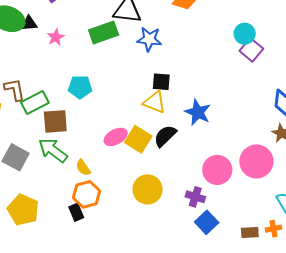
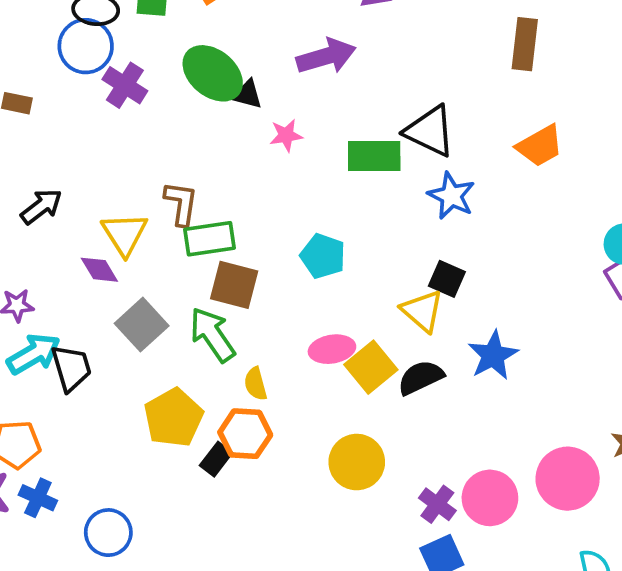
cyan pentagon: (80, 87) -> (323, 256), moved
pink circle: (217, 170) -> (490, 498), moved
yellow pentagon: (23, 210) -> (174, 418), moved
black rectangle: (76, 212) -> (216, 459), turned 42

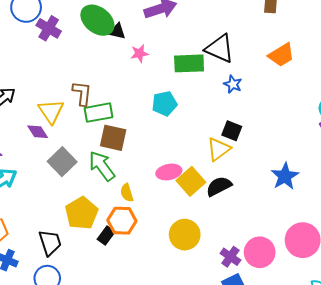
blue star: (451, 196) -> (233, 84), size x0.7
cyan pentagon: (323, 256) -> (164, 104), moved, turned -30
yellow triangle: (422, 311) -> (219, 149), turned 45
blue star: (493, 355) -> (285, 176), moved
black trapezoid: (71, 368) -> (50, 243), moved

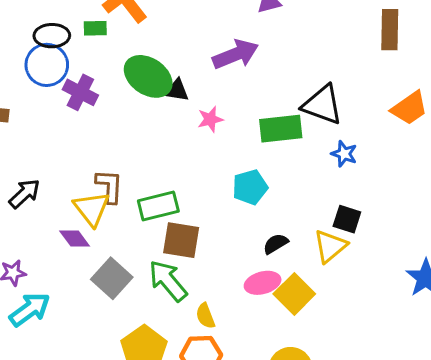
brown L-shape: (82, 93) -> (109, 186), moved
black semicircle: (219, 186) -> (276, 244), moved, size x0.7

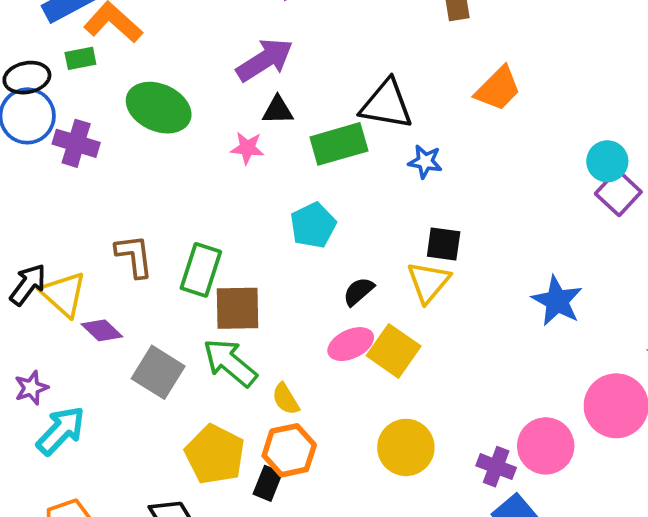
black triangle: (177, 90) -> (278, 110), moved
pink star: (210, 119) -> (247, 148), turned 30
green rectangle: (158, 206) -> (201, 270), turned -48
yellow triangle: (92, 209) -> (63, 294), moved

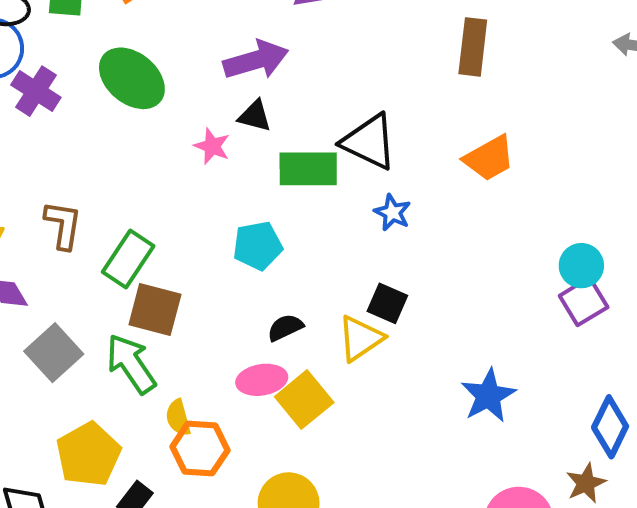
orange hexagon: (289, 450) -> (200, 448), moved

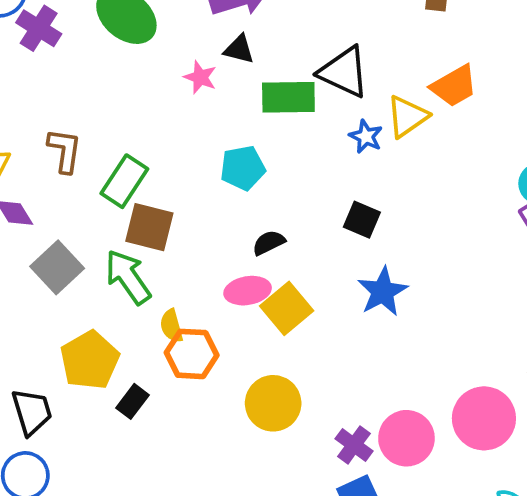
yellow triangle: (361, 338) -> (407, 117), moved
blue star: (488, 396) -> (383, 292), moved

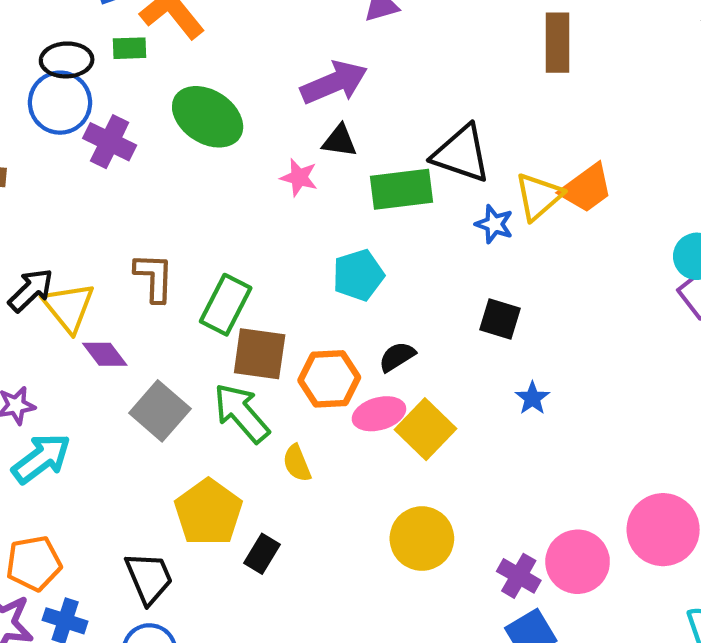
orange trapezoid: (454, 86) -> (586, 188), moved
blue star: (383, 292) -> (532, 398), size x0.6
orange hexagon: (192, 354) -> (329, 379), moved

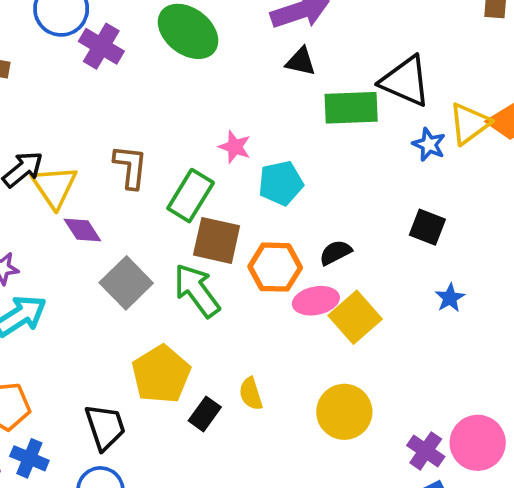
pink star: (299, 177) -> (235, 147), moved
cyan pentagon: (358, 275) -> (281, 183), moved
yellow semicircle: (297, 463) -> (251, 394), moved

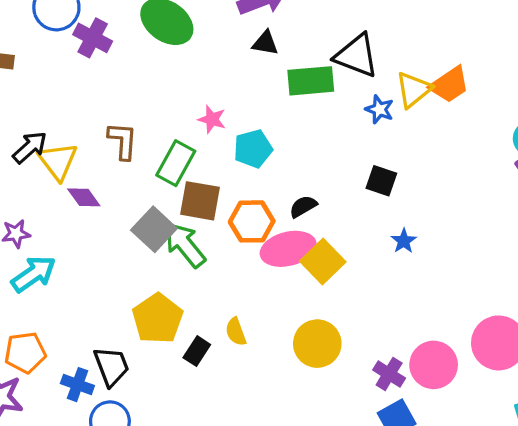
gray square: (126, 283) -> (154, 229), moved
pink ellipse: (316, 301) -> (288, 249), size x1.4
blue cross: (29, 458) -> (77, 385), moved

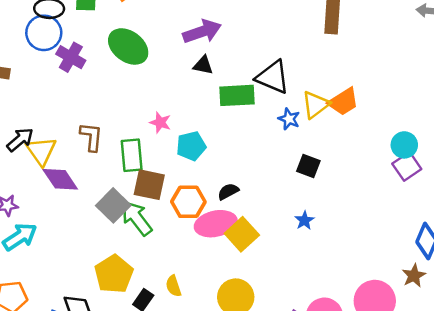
green rectangle: (176, 163) -> (132, 155), turned -36
black square: (381, 181) -> (308, 166), moved
purple diamond: (84, 197) -> (60, 179), size x1.4

